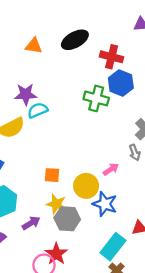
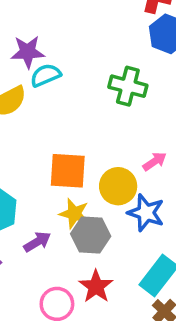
green cross: (96, 98) -> (128, 86), moved
orange square: (52, 175) -> (68, 171), size x1.6
red star: (56, 254) -> (96, 286), moved

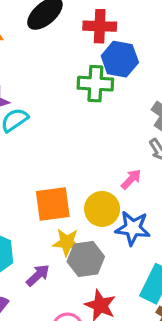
green cross: (128, 86) -> (95, 84), moved

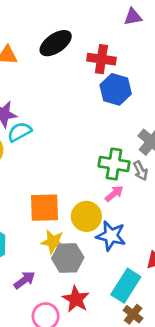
green cross: (95, 84) -> (114, 164), moved
purple arrow: (38, 275) -> (25, 280), moved

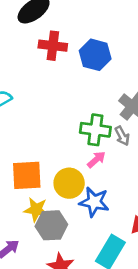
red cross: (101, 59) -> (53, 46), moved

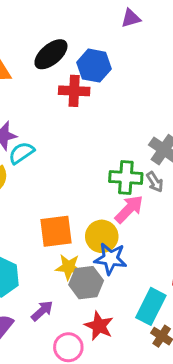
blue hexagon: (95, 55) -> (94, 66), moved
pink arrow: (96, 160) -> (129, 209), size x1.5
blue star: (94, 202) -> (111, 259), moved

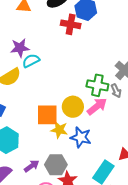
yellow circle: (102, 236) -> (73, 107), moved
yellow star: (69, 267) -> (59, 130), moved
gray hexagon: (86, 283) -> (56, 165), moved

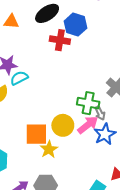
gray arrow: (116, 91) -> (100, 113), moved
yellow star: (59, 130) -> (49, 149), turned 30
blue star: (81, 137) -> (105, 134), moved, turned 30

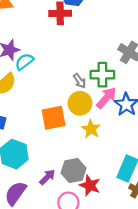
gray arrow: (100, 113) -> (80, 81), moved
yellow star: (49, 149) -> (91, 129), moved

